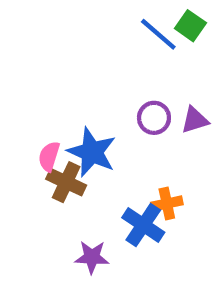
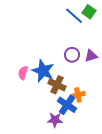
brown cross: (66, 182) -> (57, 85), moved
purple star: (92, 257) -> (55, 120), moved

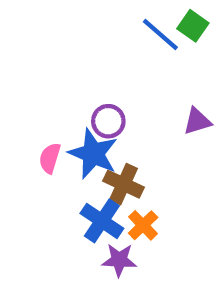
purple circle: (72, 55) -> (108, 121), moved
orange cross: (78, 95) -> (143, 225), moved, turned -32
blue cross: (67, 105) -> (102, 221), moved

